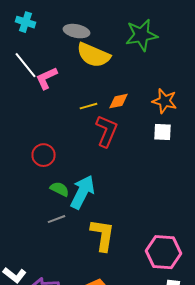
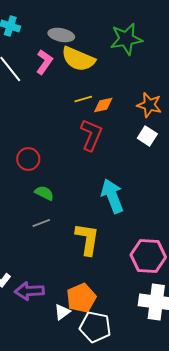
pink L-shape: (46, 78) -> (44, 62), moved, turned 150
yellow line: (88, 106) -> (83, 99), moved
white square: (162, 132) -> (147, 136), turned 30
cyan arrow: (82, 192) -> (112, 196), moved, turned -48

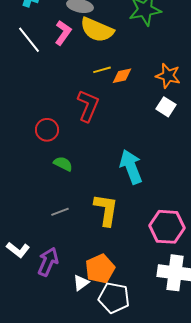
red L-shape: (91, 135) -> (88, 106), moved
gray line: (41, 223) -> (60, 212), moved
purple arrow: (29, 291) -> (48, 262), turned 116

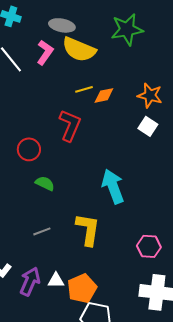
pink hexagon: (167, 227) -> (149, 246), size x0.7
white triangle: (81, 283) -> (56, 280), moved, turned 36

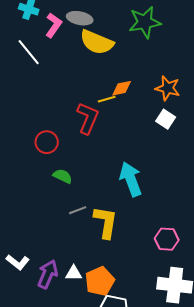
pink L-shape: (45, 52) -> (54, 25), moved
yellow line: (84, 89) -> (107, 99), moved
gray line: (42, 231) -> (78, 210), moved

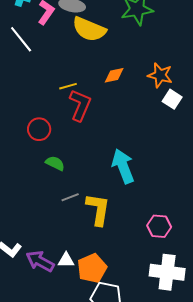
yellow line: (107, 99) -> (68, 86), moved
white square: (166, 119) -> (172, 99), moved
purple arrow: (48, 274) -> (40, 261), turned -84

